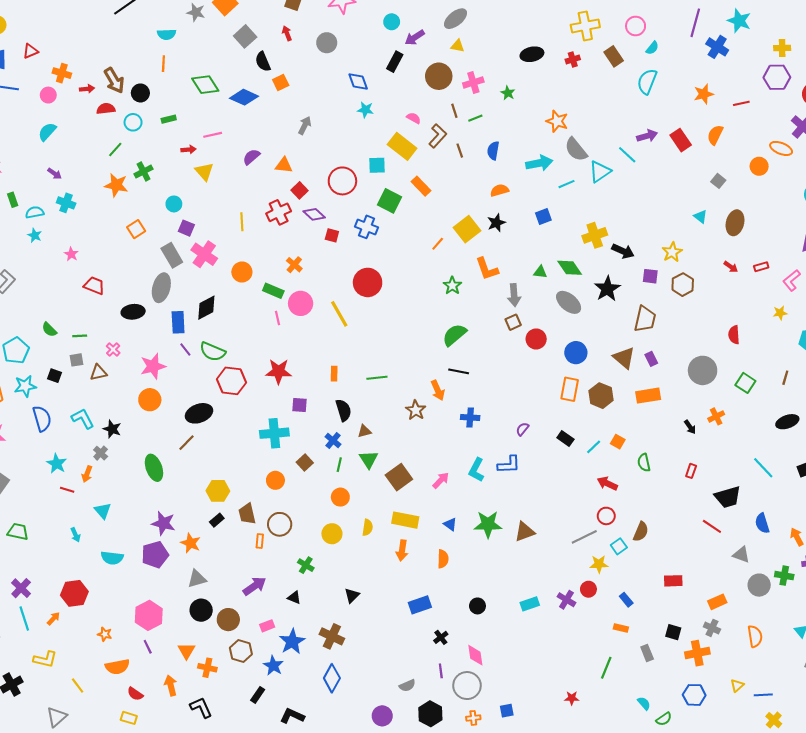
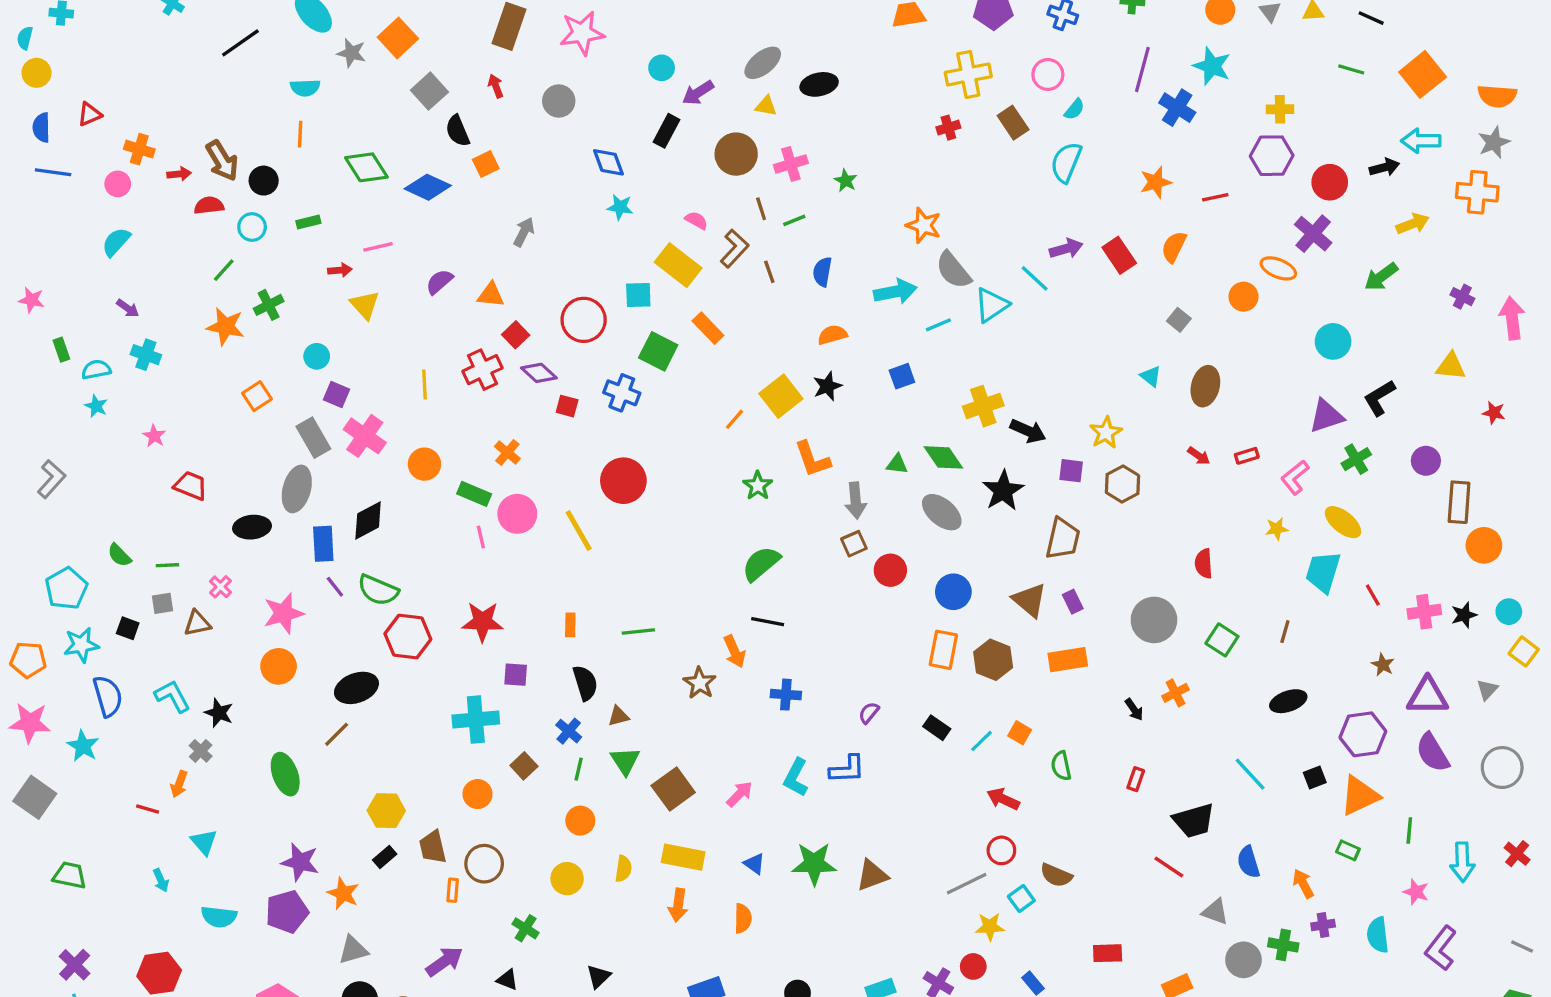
black ellipse: (532, 54) -> (819, 84), moved
cyan star: (57, 464) -> (83, 746), moved
brown semicircle: (641, 532) -> (1056, 875), turned 90

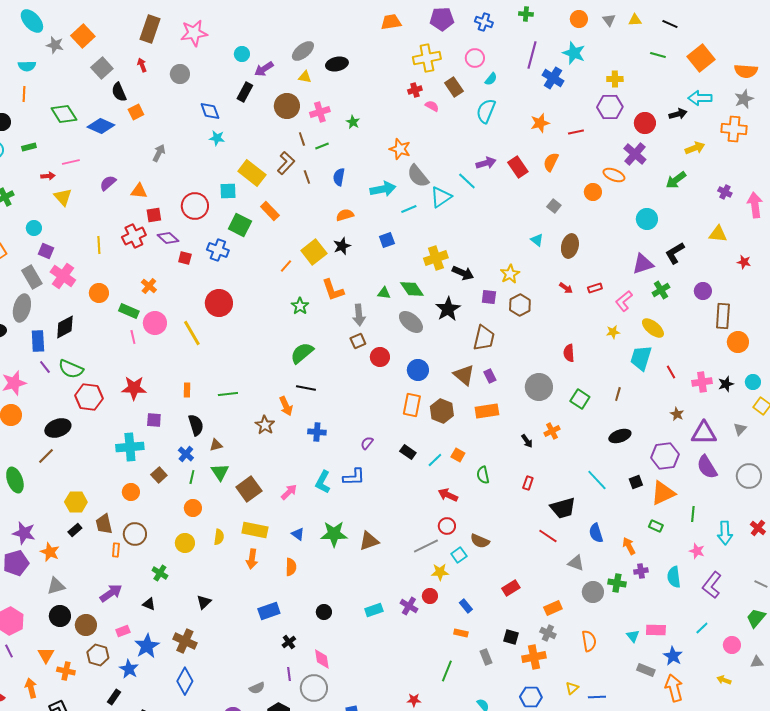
pink semicircle: (696, 220) -> (432, 106), moved
red square: (516, 335) -> (154, 215), turned 35
red rectangle: (1108, 953) -> (511, 588), turned -30

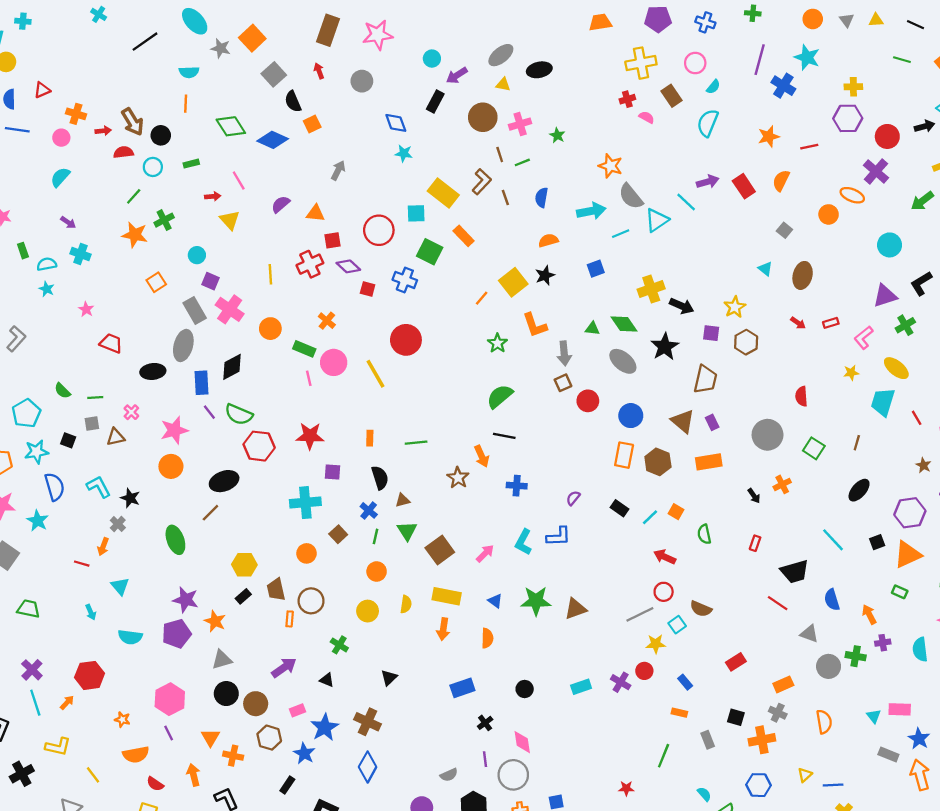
pink line: (71, 162) -> (239, 181), turned 72
black ellipse: (620, 436) -> (859, 490), turned -30

